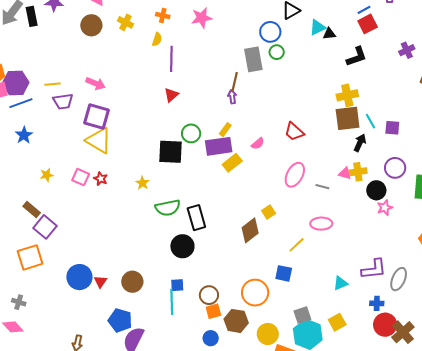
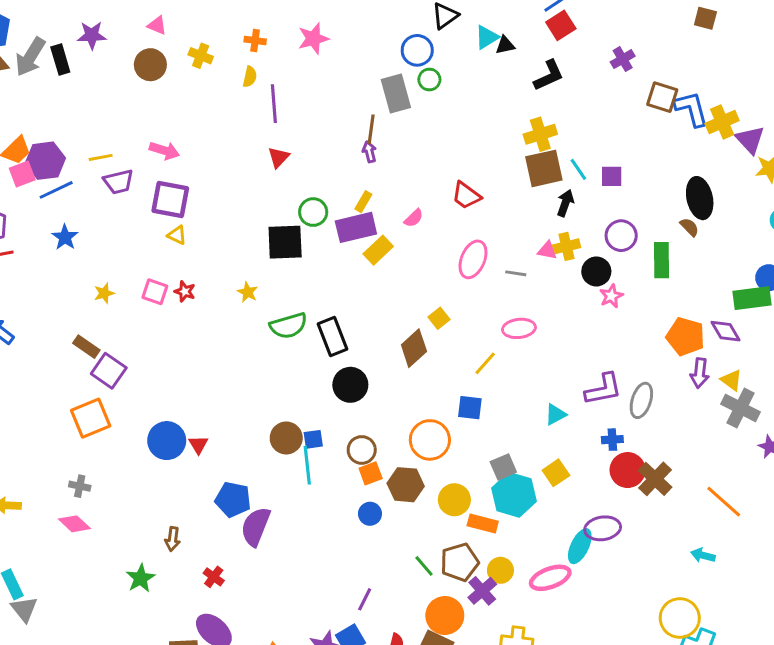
yellow triangle: (99, 141) -> (177, 235), size x0.5
black circle: (182, 246) -> (350, 385), moved
brown circle: (132, 282) -> (286, 438), moved

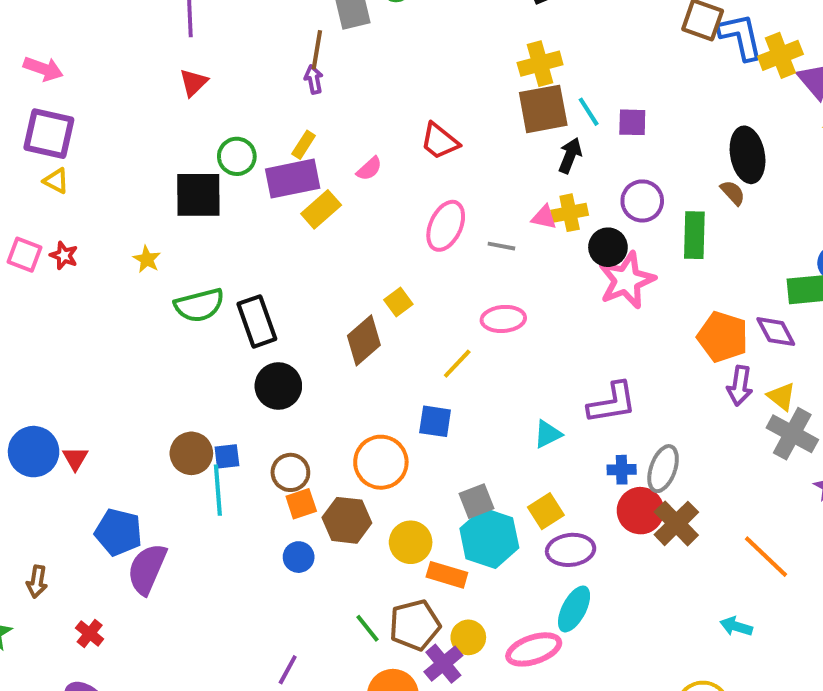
pink star: (611, 296) -> (627, 280), size x1.8
gray ellipse: (641, 400) -> (663, 469), moved
purple ellipse: (603, 528) -> (571, 550), moved

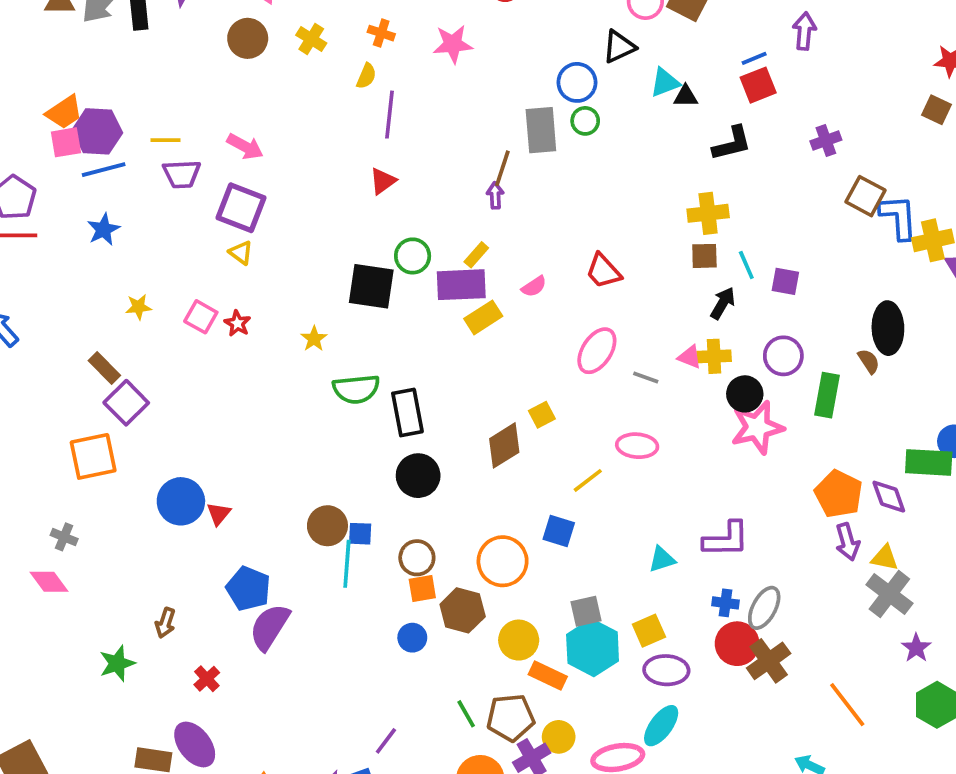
brown square: (543, 109) -> (704, 256), size x0.6
purple arrow: (740, 386) -> (847, 542), turned -33
yellow triangle: (781, 396) -> (885, 558), turned -36

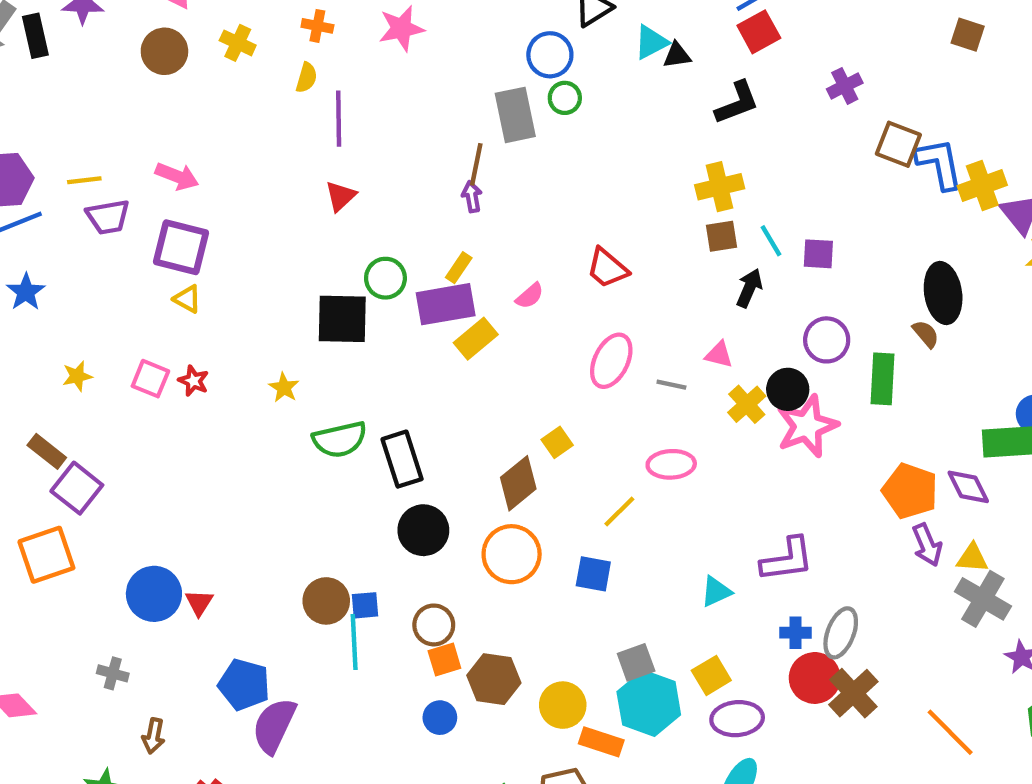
yellow cross: (714, 356) -> (747, 404), moved, turned -32
gray cross: (64, 537) -> (113, 673), moved
orange circle: (503, 561) -> (512, 554), moved

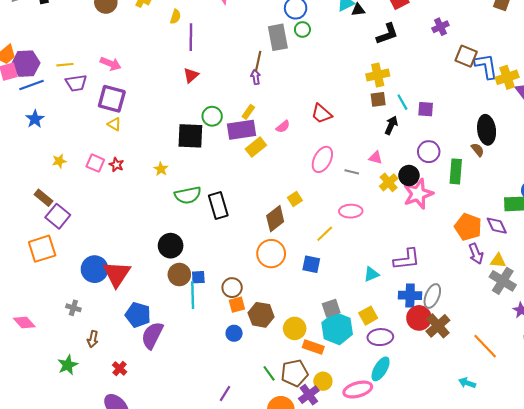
black circle: (423, 530) -> (171, 246), moved
red triangle: (199, 603) -> (117, 274), size x2.0
blue cross: (795, 633) -> (410, 295), size x1.5

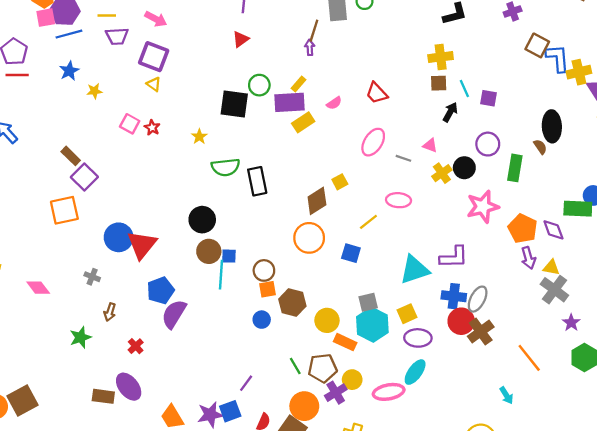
yellow star: (59, 161) -> (94, 91), moved
pink star: (418, 194) -> (483, 207), moved
cyan triangle: (371, 274) -> (414, 270), size x1.8
blue pentagon: (138, 315) -> (161, 290), turned 30
cyan arrow: (467, 383) -> (506, 395), turned -147

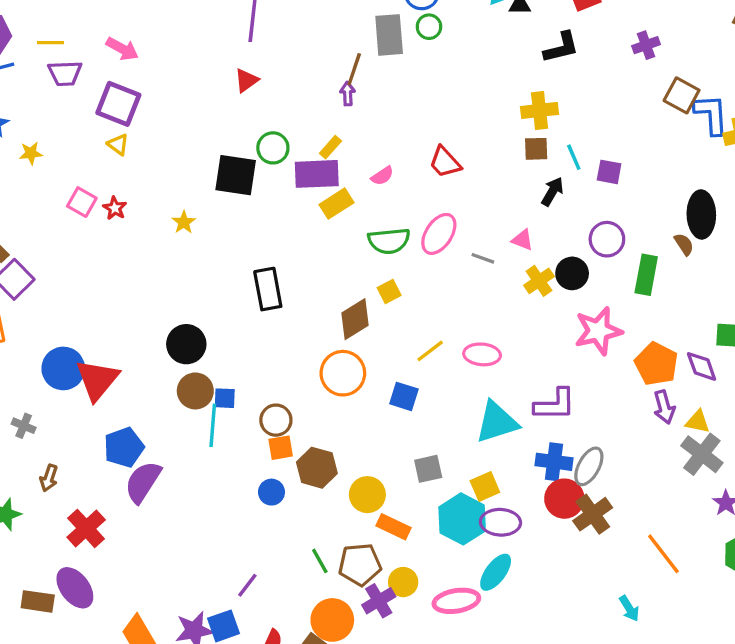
green semicircle: (226, 167) -> (389, 241), moved
pink ellipse: (399, 200) -> (482, 354), moved
cyan hexagon: (372, 325) -> (462, 519), moved
red cross: (136, 346) -> (86, 528), size x1.6

